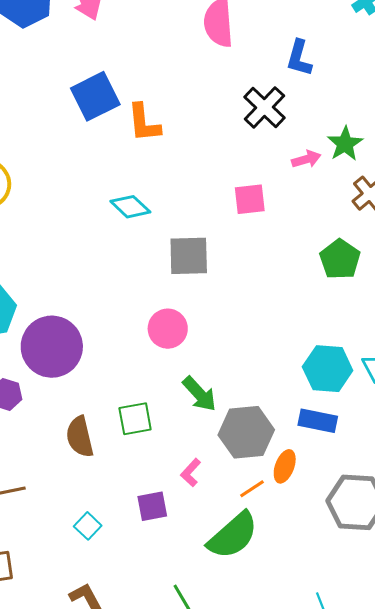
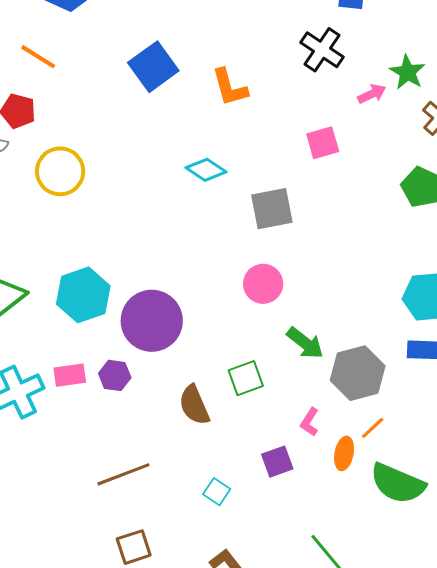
orange L-shape: (144, 123) -> (230, 87), moved
orange ellipse: (285, 466) -> (344, 453), moved
green semicircle: (233, 535) -> (398, 483), moved, turned 74

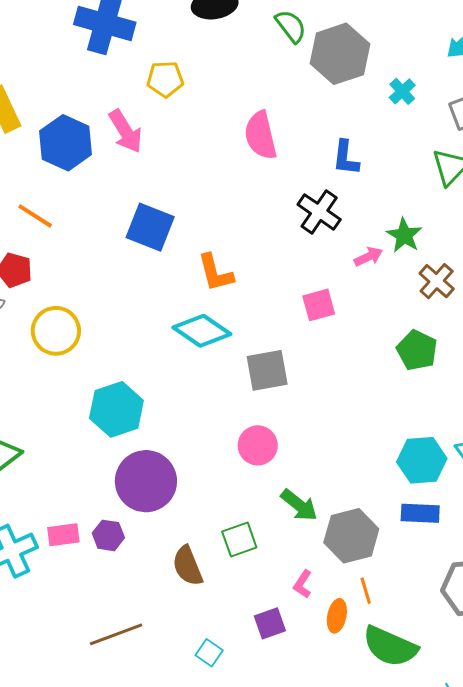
blue square: (153, 67) -> (150, 227), turned -33
orange L-shape: (230, 87) -> (215, 273), moved
cyan diamond: (206, 170) -> (202, 331), size x1.4
cyan hexagon: (83, 295) -> (116, 409), moved
orange line: (373, 428) -> (366, 591), turned -64

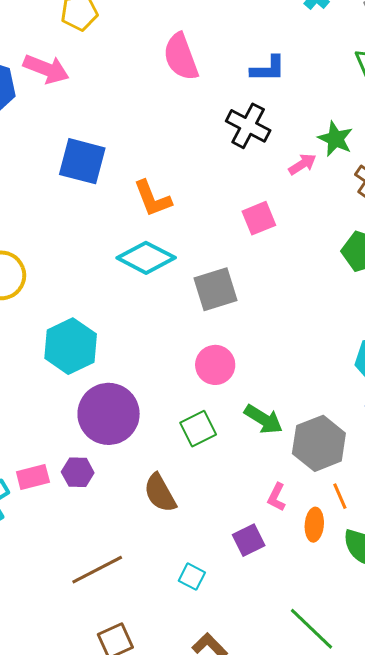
pink arrow: (125, 131) -> (46, 69), turned -30
blue L-shape: (346, 158) -> (268, 69), turned -90
green square: (239, 540) -> (198, 429), moved

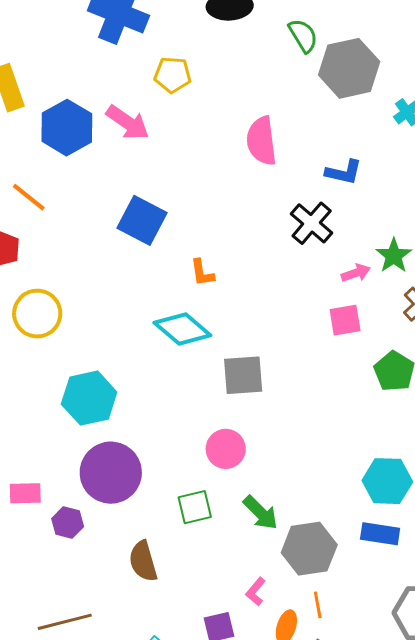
orange L-shape: (153, 199) -> (202, 273), size x0.7
pink square: (259, 218) -> (345, 320), moved
pink rectangle: (33, 477) -> (25, 493), moved

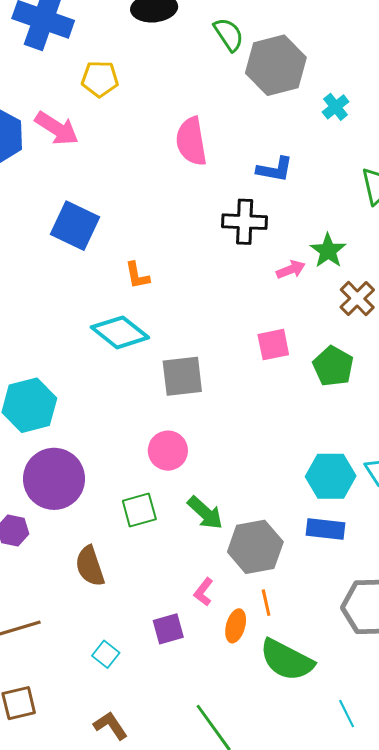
black cross: (312, 223) -> (245, 222), turned -36
pink square: (345, 320) -> (273, 345), moved

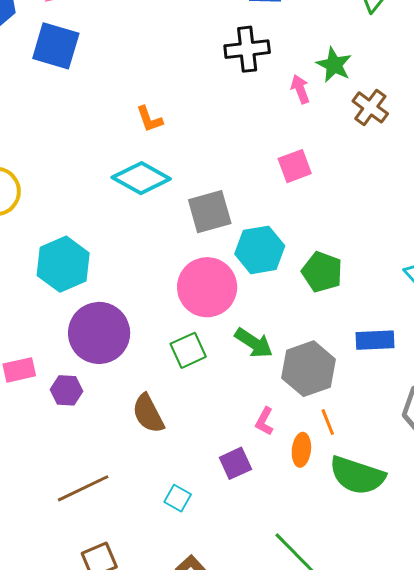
blue square: (75, 226) -> (56, 46), moved
pink arrow: (291, 270) -> (300, 89), turned -80
green pentagon: (333, 366) -> (322, 272), moved
pink circle: (168, 451) -> (207, 287), size x1.5
cyan hexagon: (331, 476) -> (260, 250), moved

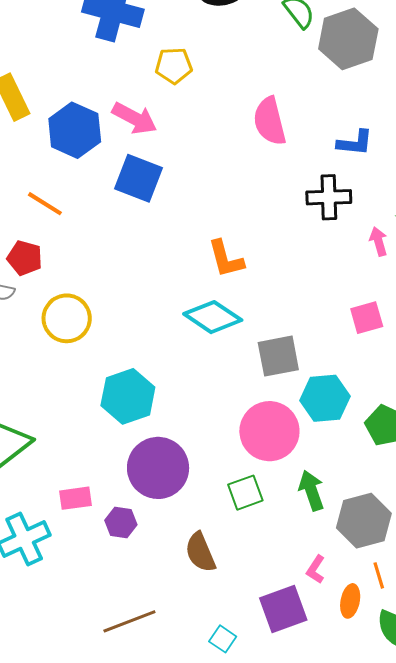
orange L-shape: (149, 119) -> (226, 259), size x1.4
green arrow: (254, 343) -> (311, 491), turned -147
purple square: (235, 463) -> (283, 609), size x1.5

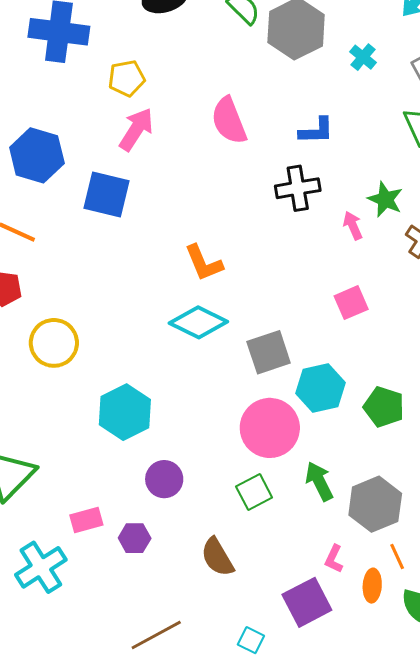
pink arrow: (135, 118) -> (136, 129), moved, turned -78
purple circle: (158, 468) -> (164, 479), size x0.6

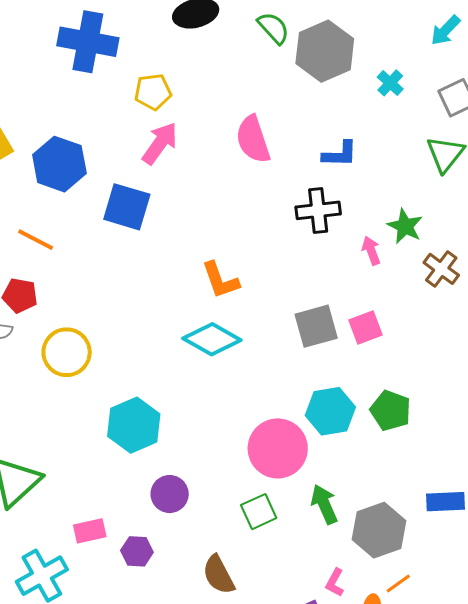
gray square: (269, 352) -> (316, 326), moved
green pentagon: (384, 407) -> (391, 410), moved
orange line: (397, 557) -> (398, 584), turned 76

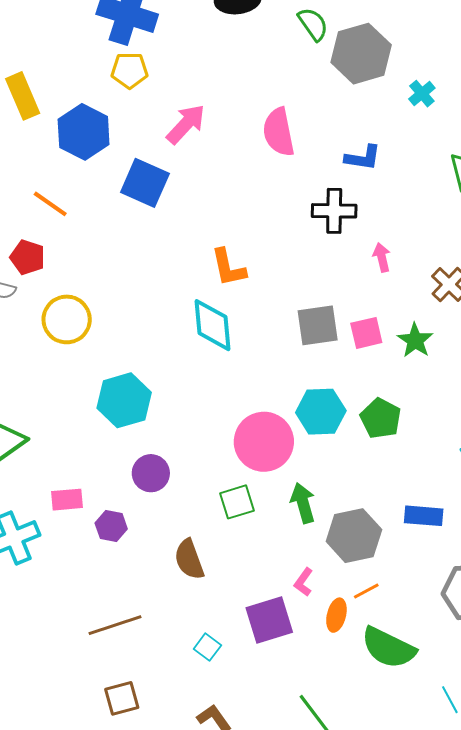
yellow pentagon: (153, 92) -> (129, 70), moved
green star: (405, 226) -> (415, 340), moved
cyan diamond: (212, 339) -> (213, 325), turned 48

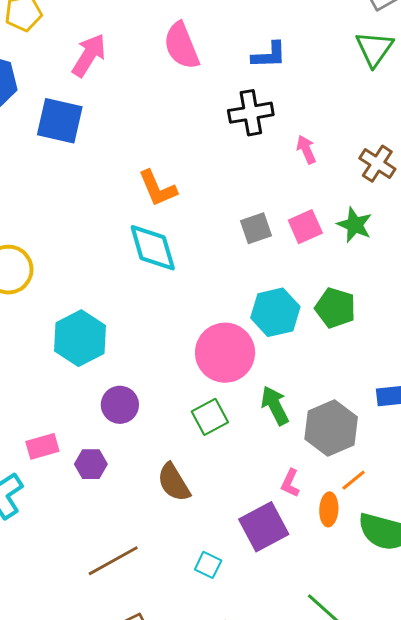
gray square: (318, 325) -> (256, 228), size x0.7

